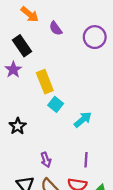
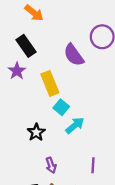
purple semicircle: (56, 28) -> (74, 55), moved, size x1.5
cyan arrow: (83, 120) -> (75, 125), moved
black star: (18, 126) -> (36, 132), moved

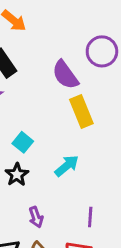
yellow rectangle: (50, 83) -> (81, 112), moved
cyan square: (61, 107) -> (23, 142), moved

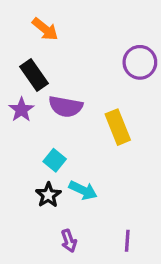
purple semicircle: (65, 75) -> (66, 107), moved, turned -44
cyan arrow: (67, 166) -> (83, 190), moved, turned 65

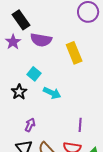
black star: (48, 195) -> (19, 92), moved
purple arrow: (69, 241) -> (30, 125), moved, turned -136

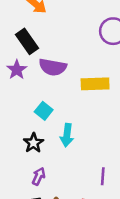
yellow rectangle: (74, 53) -> (95, 84), turned -70
black star: (19, 92) -> (33, 143), moved
cyan arrow: (52, 93) -> (67, 135), turned 72

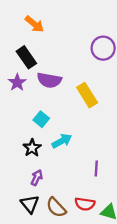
yellow rectangle: (95, 84) -> (87, 95), turned 60
cyan arrow: (67, 135) -> (62, 141), turned -126
purple line: (103, 176) -> (96, 168), moved

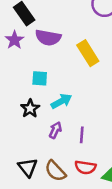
cyan square: (41, 119) -> (40, 78), turned -35
purple line: (96, 168) -> (82, 135), moved
purple arrow: (37, 178) -> (55, 130), moved

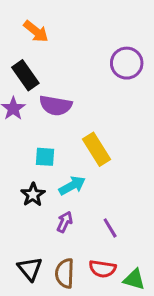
yellow rectangle: (88, 53) -> (96, 149), moved
purple line: (82, 135) -> (110, 228), moved, turned -35
brown semicircle: (55, 171) -> (65, 273), turned 45

